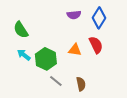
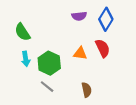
cyan arrow: (24, 55) -> (26, 59), turned -136
gray line: (56, 81) -> (47, 87), moved

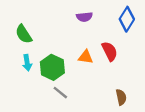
blue diamond: (106, 19) -> (127, 19), moved
gray line: (47, 87) -> (60, 93), moved
brown semicircle: (87, 90) -> (121, 97), moved

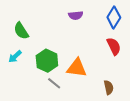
red semicircle: (110, 51) -> (114, 46), moved
orange triangle: (86, 57) -> (77, 68), moved, size x1.5
cyan arrow: (27, 63) -> (15, 57), moved, turned 56

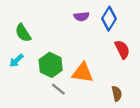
blue diamond: (114, 17) -> (109, 19), moved

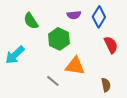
green semicircle: (23, 33) -> (31, 21), moved
cyan arrow: (16, 61) -> (15, 55), size x1.5
green hexagon: (51, 65) -> (59, 39), moved

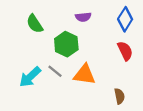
blue diamond: (99, 17) -> (125, 19), moved
cyan arrow: (15, 55) -> (30, 77), moved
gray line: (53, 81) -> (55, 71), moved

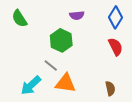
green semicircle: (35, 24) -> (19, 19), moved
orange triangle: (84, 75) -> (65, 83), moved
cyan arrow: (30, 77) -> (31, 85), moved

